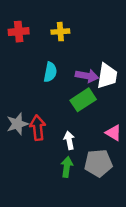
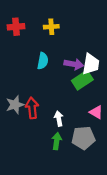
green rectangle: (83, 100) -> (82, 80), moved

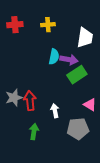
cyan semicircle: (43, 61) -> (54, 57), moved
white trapezoid: (91, 64) -> (85, 38), moved
green arrow: (57, 141) -> (34, 132), moved

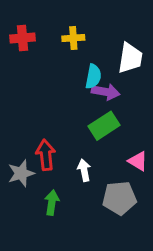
cyan semicircle: (54, 57) -> (93, 76), moved
green rectangle: (77, 75) -> (104, 126), moved
gray star: (14, 98) -> (21, 173), moved

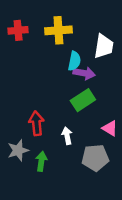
yellow cross: (73, 38) -> (58, 30), size x1.5
gray star: (21, 173) -> (18, 150), moved

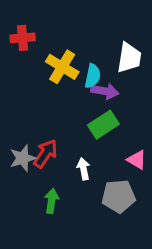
yellow cross: (58, 30) -> (62, 67), moved, turned 35
red arrow: (36, 123) -> (45, 154), turned 40
gray star: (18, 150) -> (23, 158), moved

